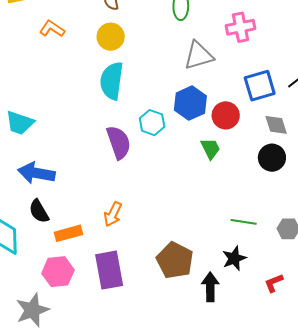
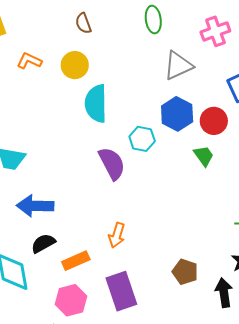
yellow circle: (111, 37) -> (75, 65), moved
black semicircle: (39, 211) -> (43, 243), turned 100
brown pentagon: (175, 260) -> (185, 272), size x0.7

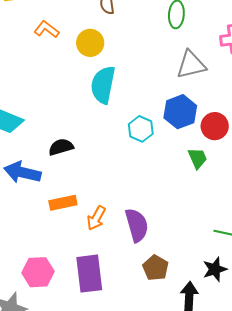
purple semicircle: (112, 163) -> (137, 225), moved
black semicircle: (43, 243) -> (61, 147), moved
orange rectangle: (76, 261) -> (63, 203), moved

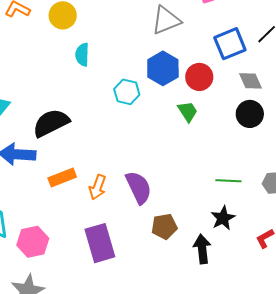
cyan semicircle: (103, 85) -> (82, 55), size x0.6
black semicircle: (61, 147) -> (51, 123), size x1.5
brown pentagon: (155, 268) -> (164, 226), turned -30
pink hexagon: (38, 272) -> (33, 242), moved

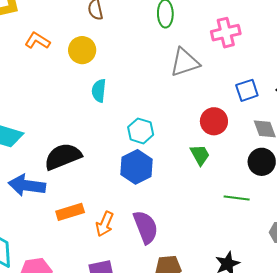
blue square: (230, 44) -> (247, 90), size x0.7
blue hexagon: (163, 68) -> (136, 167), moved
green line: (228, 181) -> (237, 198), moved

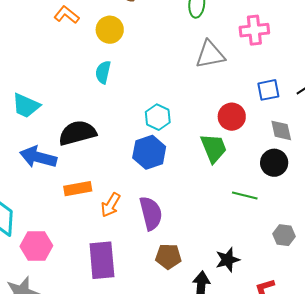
cyan semicircle: (99, 91) -> (103, 72), moved
green trapezoid: (200, 155) -> (214, 148), size x1.4

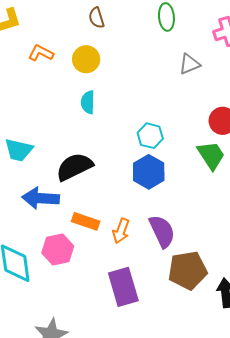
gray triangle: (210, 55) -> (189, 64), size x0.7
orange rectangle: (78, 189) -> (86, 221), turned 40
pink hexagon: (36, 246) -> (58, 250), moved
brown pentagon: (168, 256) -> (188, 270), size x1.5

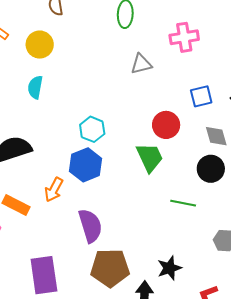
orange arrow: (121, 231) -> (54, 190), moved

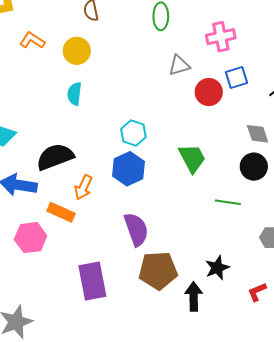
blue square: (201, 96) -> (237, 78), moved
red circle: (166, 125) -> (209, 92), moved
orange arrow: (54, 190) -> (83, 187), moved

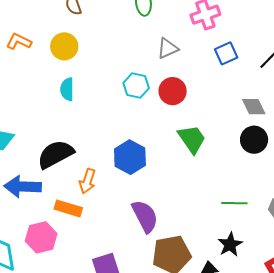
red circle: (209, 92) -> (173, 91), moved
cyan hexagon: (133, 133) -> (136, 86), moved
green line: (228, 202) -> (234, 203), moved

